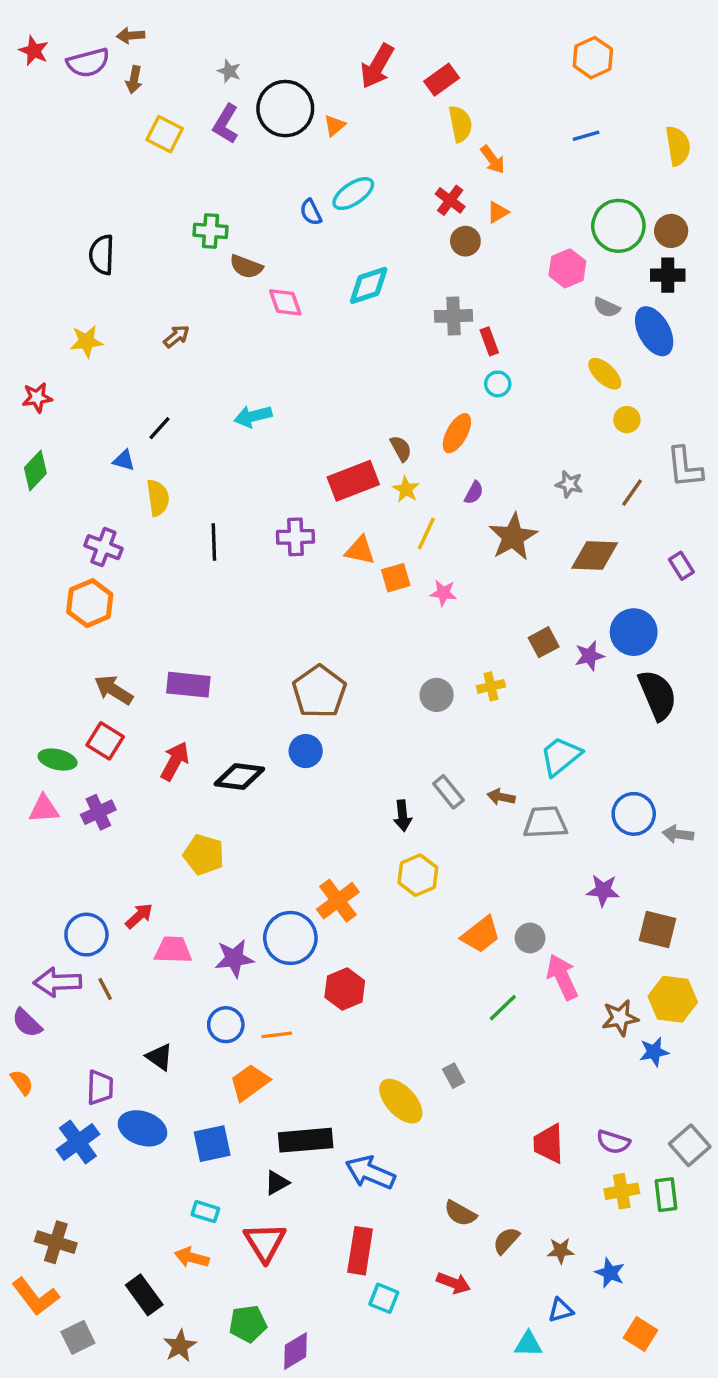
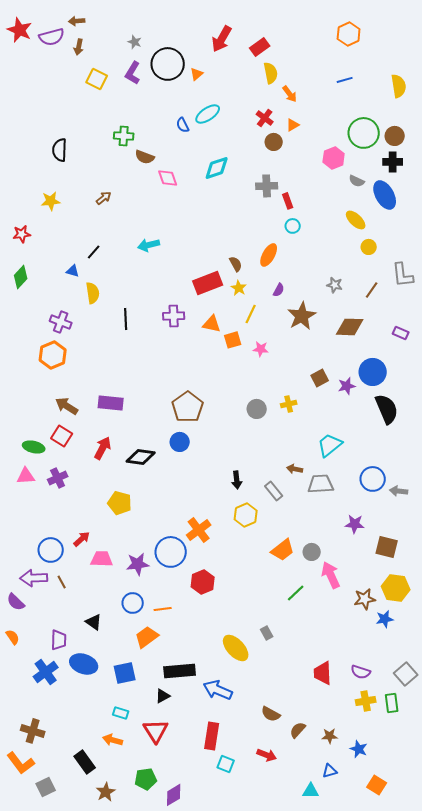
red star: (34, 51) -> (20, 30), size x1.4
purple rectangle: (681, 566) -> (401, 333), turned -35
gray rectangle: (448, 792) -> (274, 491), moved

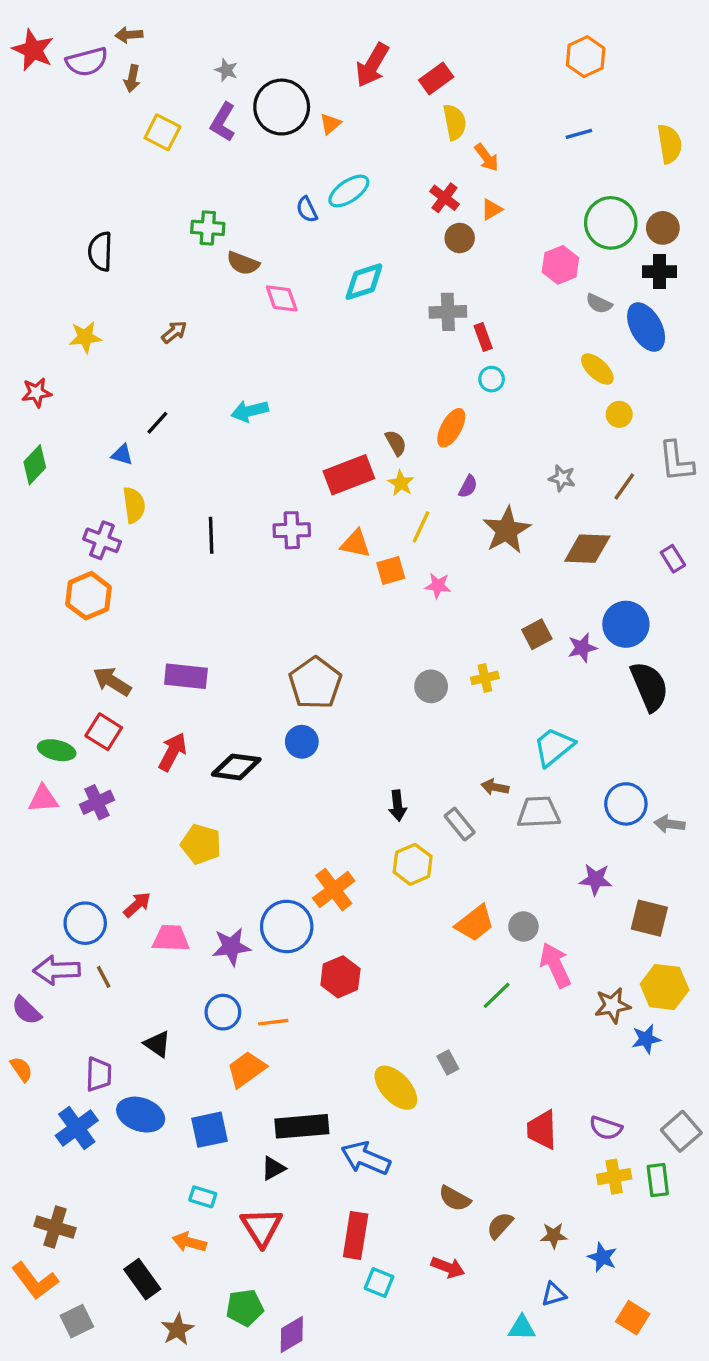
yellow semicircle: (93, 293) -> (134, 505), moved
purple rectangle: (401, 333) -> (673, 559), turned 35

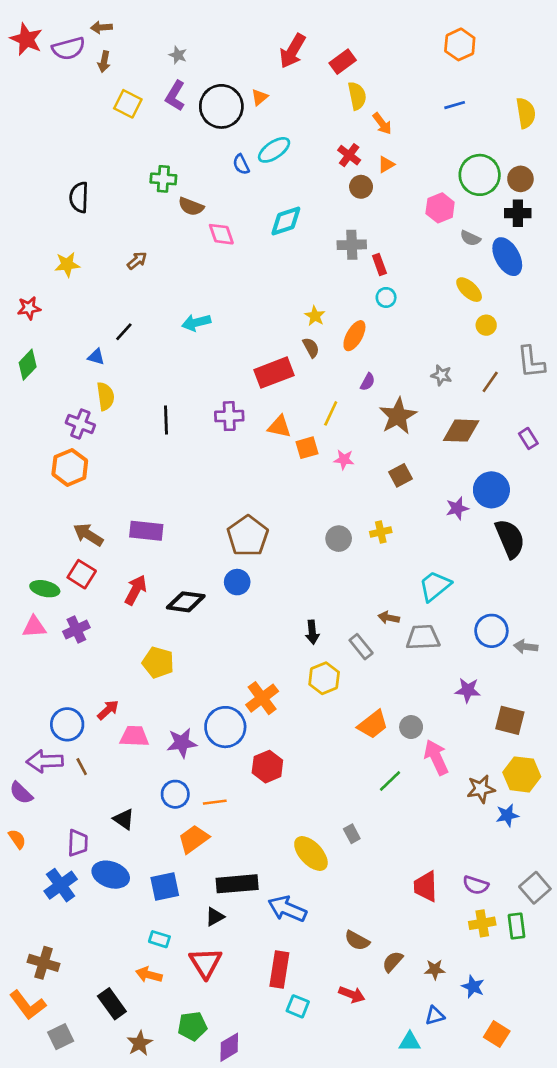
black circle: (282, 107) -> (221, 106), moved
yellow star: (401, 483) -> (315, 316), moved
brown square: (537, 634) -> (401, 475), moved

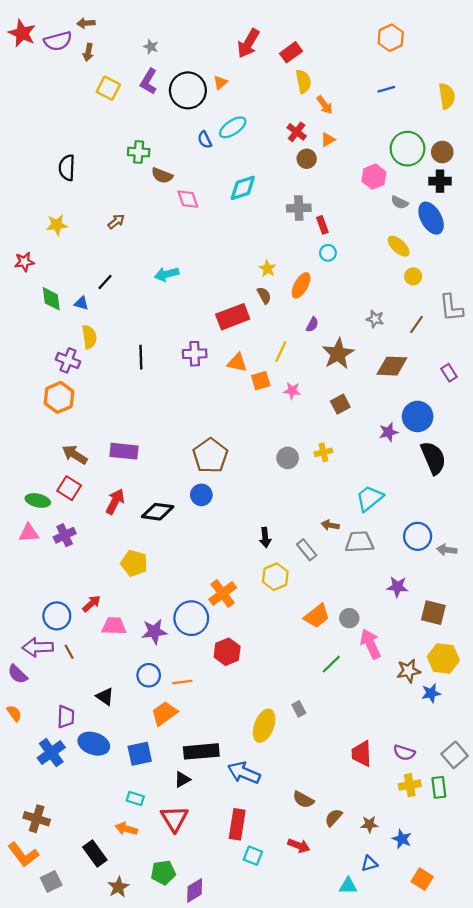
green diamond: (28, 365) -> (51, 299), moved, turned -50
yellow ellipse: (311, 854) -> (264, 726), turned 64

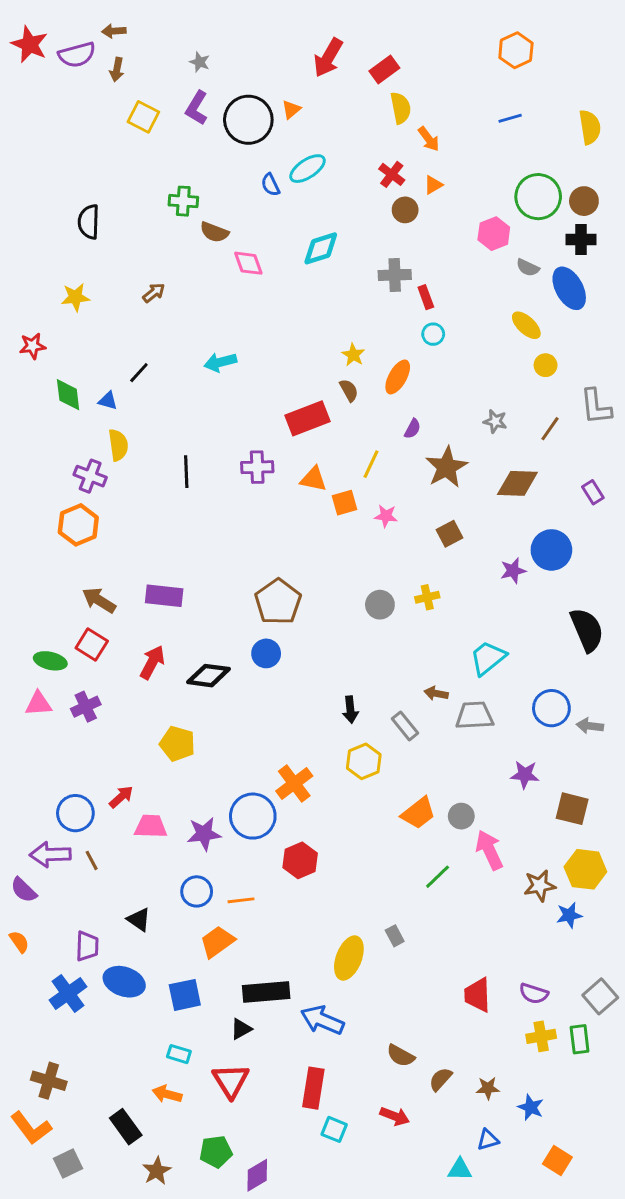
black semicircle: (433, 458) -> (587, 630), moved

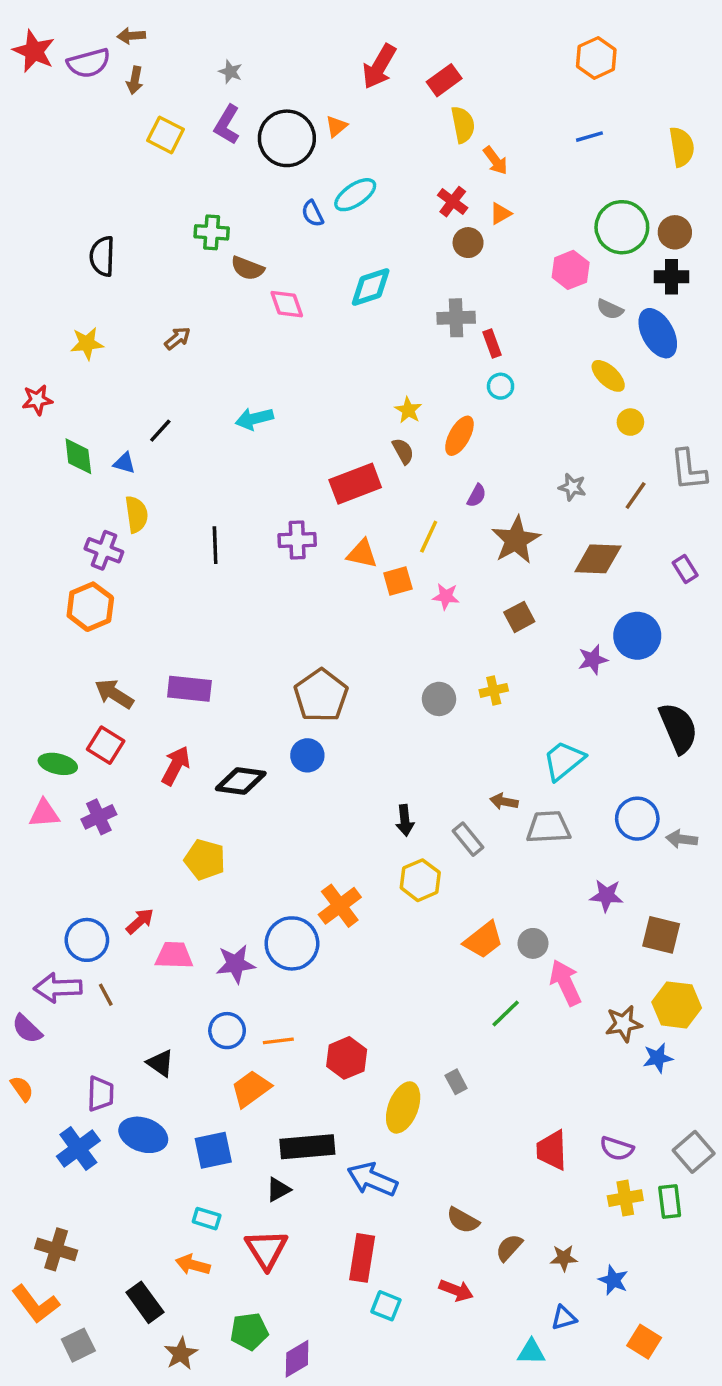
red hexagon: (300, 860) -> (347, 1058), moved

